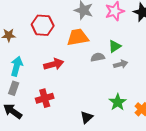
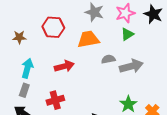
green triangle: (115, 46) -> (127, 34), moved
gray arrow: (121, 64) -> (131, 66), size x1.6

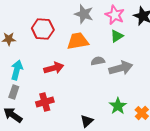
pink star: (125, 13) -> (115, 15), turned -30

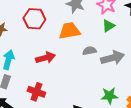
red cross: (45, 102) -> (36, 92), turned 36
green star: (118, 106) -> (109, 96), turned 30

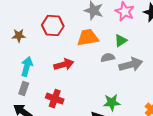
green triangle: (108, 26) -> (121, 41), moved
green star: (109, 96) -> (112, 103), moved

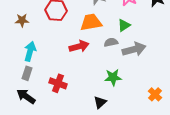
red arrow: (64, 65) -> (79, 46), moved
green star: (112, 103) -> (113, 77), moved

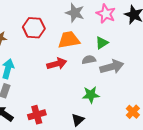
red cross: (58, 83) -> (37, 115), moved, turned -36

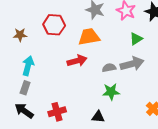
green triangle: (102, 43) -> (136, 39), moved
gray semicircle: (89, 60) -> (109, 68), moved
black triangle: (78, 120) -> (98, 117), turned 48

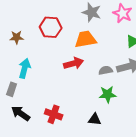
gray rectangle: (25, 88) -> (12, 89), moved
red cross: (57, 112) -> (54, 114), turned 36

